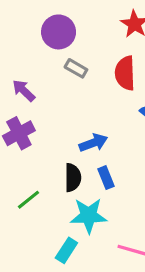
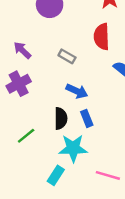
gray rectangle: (76, 68) -> (67, 56), moved
blue arrow: (93, 143) -> (77, 91), turned 45

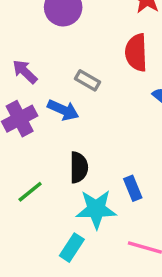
blue arrow: (77, 91) -> (63, 110), moved
blue rectangle: (87, 118) -> (133, 188), moved

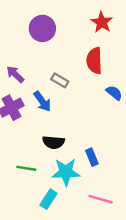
blue arrow: (63, 110) -> (42, 101), turned 30
black semicircle: (79, 167) -> (54, 142), turned 95
green line: (30, 192) -> (26, 168), moved, turned 48

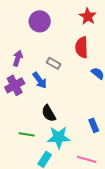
purple arrow: (15, 74) -> (18, 58), turned 63
black semicircle: (54, 142) -> (49, 113), turned 54
blue rectangle: (92, 157) -> (94, 125), moved

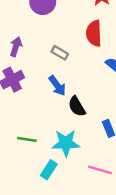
blue arrow: (40, 80) -> (57, 86), moved
black semicircle: (49, 113) -> (77, 106), moved

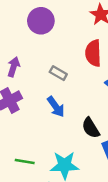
black semicircle: (77, 106) -> (91, 128), moved

